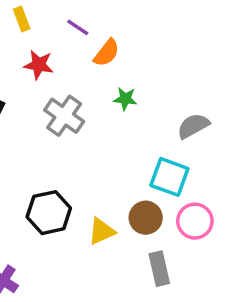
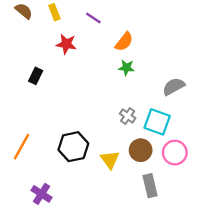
orange semicircle: (107, 53) -> (124, 42), moved
gray cross: (64, 116) -> (128, 116), moved, size x0.6
yellow triangle: (101, 231) -> (110, 160), turned -42

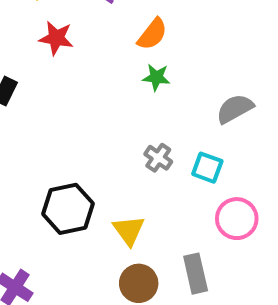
cyan square: (157, 122) -> (207, 168), size x0.7
brown circle: (141, 150) -> (139, 283), moved

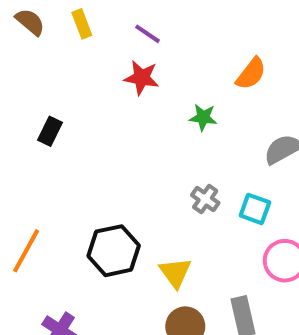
orange semicircle: (152, 34) -> (251, 74), moved
red star: (56, 38) -> (142, 78), moved

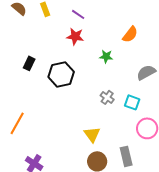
black hexagon: (114, 251) -> (61, 74), moved

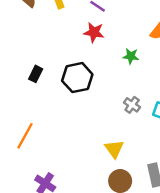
black rectangle: (29, 63) -> (36, 74), moved

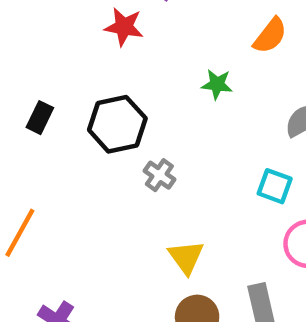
red star: (94, 32) -> (124, 27), moved
gray cross: (132, 105) -> (159, 175), moved

